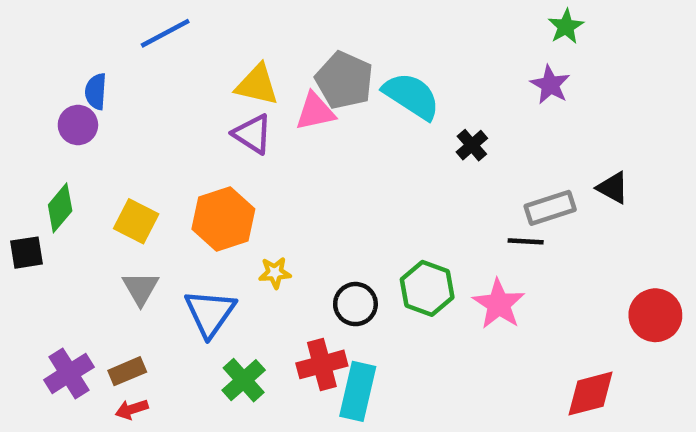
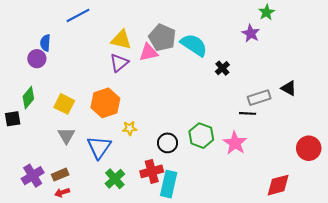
purple star: (550, 85) -> (251, 33), moved
purple triangle: (253, 134) -> (119, 63), turned 48

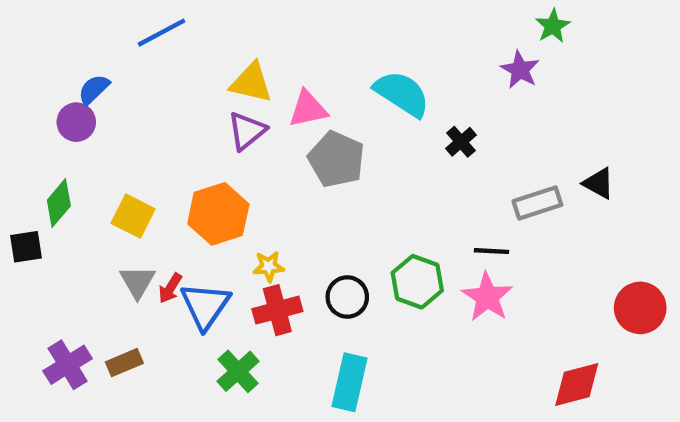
gray pentagon: (162, 38) -> (336, 159), moved
blue semicircle: (45, 43) -> (94, 89), turned 42
black line: (248, 113) -> (492, 251), moved
red cross: (152, 171) -> (277, 310), moved
red arrow: (62, 192) -> (170, 288), moved, turned -40

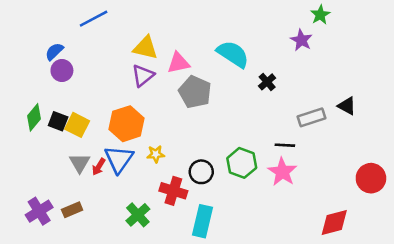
purple circle: (76, 122) -> (62, 71), moved
black square: (26, 247) -> (58, 121), moved, turned 30
blue triangle: (205, 306) -> (119, 159), moved
red cross: (277, 310) -> (173, 191), moved, turned 32

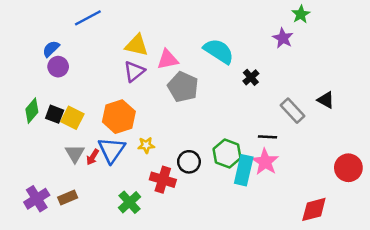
gray rectangle: (311, 117) -> (292, 111), turned 65
cyan rectangle: (202, 221) -> (244, 170), moved

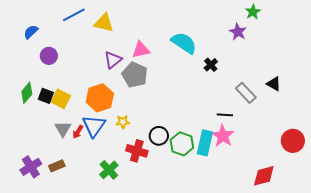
yellow triangle: (137, 45) -> (104, 23), moved
blue semicircle: (51, 49) -> (31, 32), moved
gray pentagon: (183, 87) -> (135, 75), moved
green hexagon: (227, 153) -> (182, 144), moved

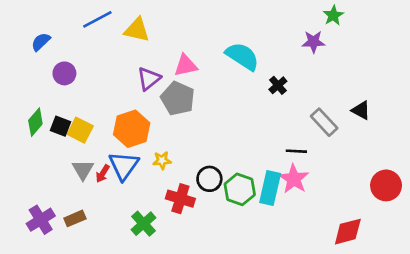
purple star: (238, 32) -> (314, 42), turned -30

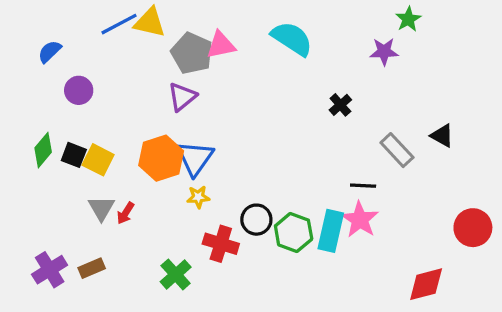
yellow triangle: (137, 30) -> (150, 22), moved
cyan semicircle: (242, 56) -> (292, 39), moved
pink triangle: (186, 65) -> (221, 45), moved
gray pentagon: (178, 98) -> (192, 53), moved
blue triangle: (124, 166) -> (195, 158), moved

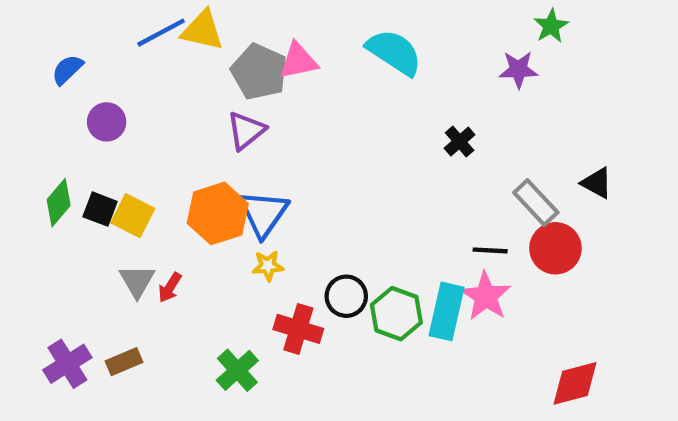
red circle: (473, 228) -> (555, 248), moved

